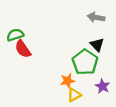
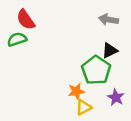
black triangle: (97, 45) -> (110, 51), turned 48
red semicircle: (23, 49) -> (26, 20), moved

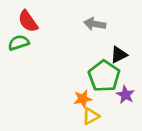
gray arrow: (108, 20) -> (95, 24), moved
purple star: (116, 97) -> (125, 95), moved

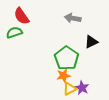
green pentagon: (104, 76) -> (67, 58), moved
purple star: (125, 95) -> (82, 88), moved

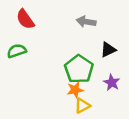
green semicircle: (14, 33) -> (17, 51), moved
purple star: (82, 88) -> (112, 83), moved

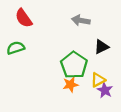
purple star: (112, 83) -> (105, 90), moved
yellow triangle: (82, 106) -> (98, 80), moved

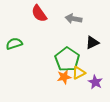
red semicircle: (24, 18) -> (39, 13), moved
yellow triangle: (98, 80) -> (79, 73), moved

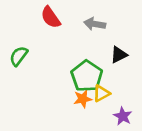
green semicircle: (14, 44) -> (19, 56), turned -35
purple star: (95, 82) -> (123, 116), moved

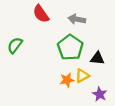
black triangle: (119, 55) -> (97, 58), moved, turned 32
green pentagon: (87, 76) -> (70, 47), moved

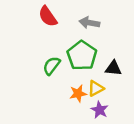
green semicircle: (15, 45) -> (52, 66), moved
purple star: (100, 94) -> (100, 110), moved

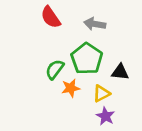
orange star: (78, 93) -> (71, 88), moved

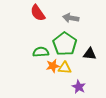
green semicircle: (55, 69) -> (41, 52), turned 49
yellow triangle: (101, 93) -> (65, 68), moved, turned 32

